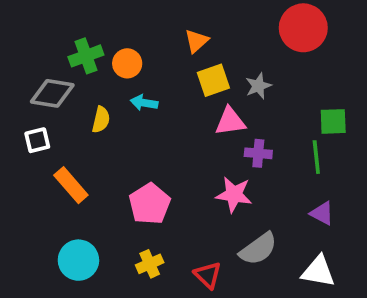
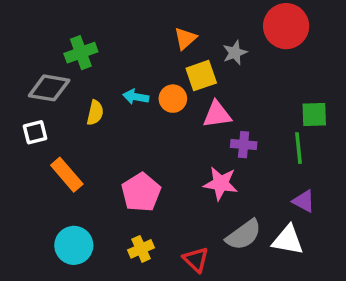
orange circle: (127, 63) -> (173, 99), moved
gray star: (258, 86) -> (235, 53), moved
white triangle: (318, 271) -> (288, 240), moved

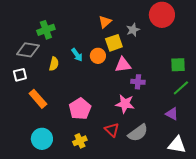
cyan arrow: (136, 97) -> (77, 55), turned -136
green line: (298, 148) -> (181, 88), moved, turned 54
white triangle: (288, 240) -> (177, 145), moved
red triangle: (196, 260) -> (112, 130), moved

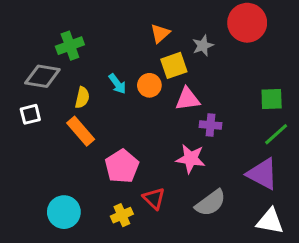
orange rectangle: (38, 99) -> (81, 131), moved
purple triangle: (172, 114) -> (262, 174), size x1.6
red triangle: (112, 130) -> (154, 198), moved

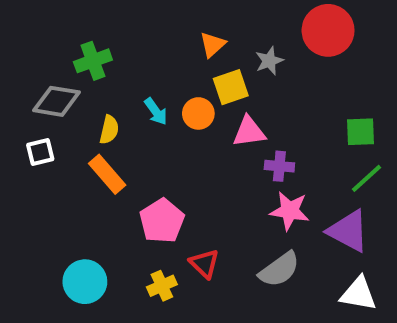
pink star: (191, 159) -> (290, 211), moved

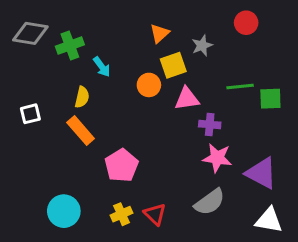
red circle: (328, 30) -> (246, 23), size x0.6
gray diamond: (57, 101) -> (30, 33), moved
cyan arrow: (156, 111) -> (102, 67), moved
green line: (367, 178) -> (240, 87), moved, turned 36
red triangle: (204, 263) -> (155, 214), moved

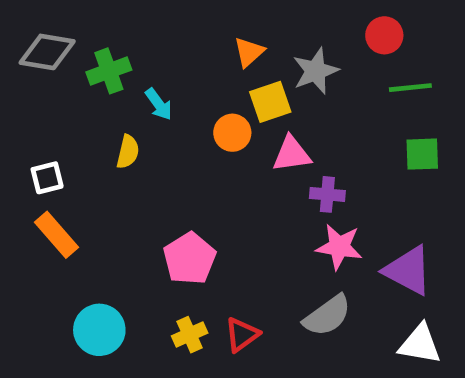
gray star: (202, 45) -> (315, 71), size x1.4
green line: (240, 87) -> (410, 88), moved
orange rectangle: (81, 131) -> (57, 235), moved
red triangle: (155, 214) -> (242, 335), turned 40

